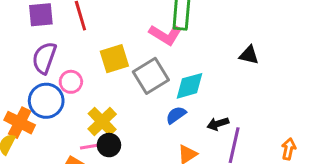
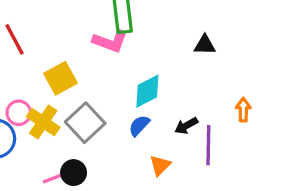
gray square: (151, 76) -> (85, 123), moved
yellow cross: (102, 121) -> (43, 122), moved
orange arrow: (289, 149) -> (243, 110), moved

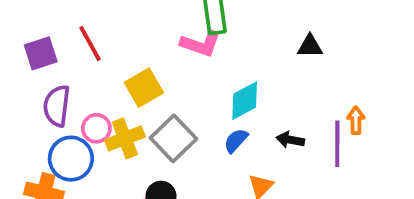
yellow cross: (43, 122) -> (125, 138), turned 36
black arrow: (186, 126) -> (290, 140), turned 40
purple line: (208, 145) -> (337, 144), moved

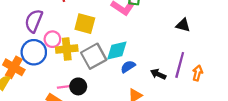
yellow square: (144, 88) -> (85, 24), turned 30
cyan diamond: (245, 101) -> (117, 50), moved
purple line: (337, 144) -> (180, 65), moved

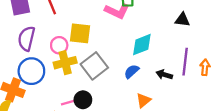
pink circle: (52, 39) -> (59, 45), moved
cyan diamond: (117, 50) -> (142, 45), moved

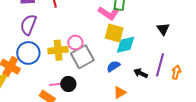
black triangle: (182, 20) -> (163, 29), turned 40
yellow square: (80, 33) -> (114, 33), moved
pink circle: (59, 45) -> (75, 43), moved

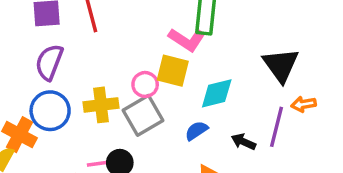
black triangle: (163, 29) -> (281, 65), size x1.6
yellow square: (114, 33) -> (173, 71), moved
pink circle: (75, 43) -> (145, 84), moved
orange arrow: (176, 72) -> (304, 104), moved, turned -112

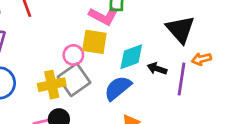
yellow cross: (101, 105) -> (52, 85), moved
blue semicircle: (196, 131) -> (118, 88), size x1.5
black arrow: (244, 142) -> (157, 69), moved

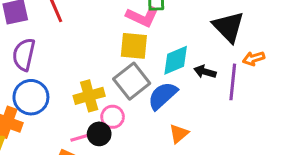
pink circle: (73, 55) -> (113, 117), moved
gray square: (74, 80) -> (132, 81), moved

